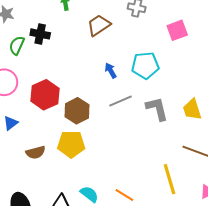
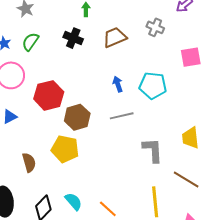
black cross: (40, 34) -> (73, 38), moved
gray L-shape: (157, 109) -> (153, 150), moved
brown semicircle: (36, 152) -> (29, 162), moved, turned -102

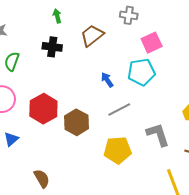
pink square: (191, 57) -> (152, 43), moved
yellow pentagon: (65, 149) -> (118, 150), moved

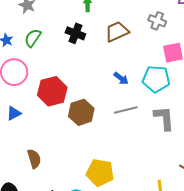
blue arrow: (107, 80) -> (121, 78), turned 147
gray L-shape: (158, 135) -> (164, 118), moved
yellow pentagon: (118, 150) -> (100, 173), moved

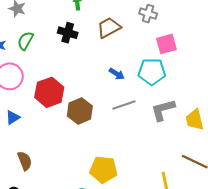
gray L-shape: (164, 118) -> (163, 110), turned -96
brown semicircle: (34, 159) -> (25, 161), moved

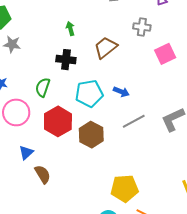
green semicircle: (25, 41) -> (43, 87), moved
cyan pentagon: (152, 72) -> (89, 93), moved
brown semicircle: (25, 161) -> (43, 174), moved

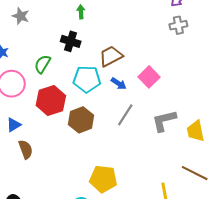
gray cross: (142, 27) -> (178, 25), moved, turned -30
brown trapezoid: (106, 48) -> (111, 56), moved
pink square: (165, 54) -> (149, 77), moved, turned -30
gray line: (134, 121) -> (125, 115), turned -40

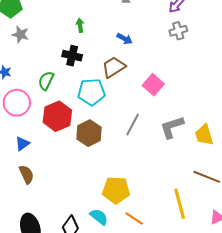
blue arrow: (119, 84) -> (125, 39), moved
brown semicircle: (26, 149) -> (26, 174), moved

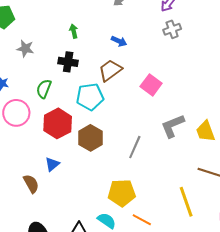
gray star: (20, 35) -> (25, 49), moved
gray line: (133, 124) -> (135, 147), moved
blue triangle: (22, 144) -> (52, 164), moved

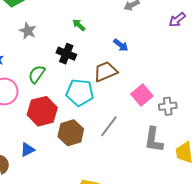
gray cross: (172, 29) -> (168, 106), moved
green arrow: (74, 31) -> (79, 25), turned -48
gray L-shape: (173, 126) -> (154, 140), turned -72
gray line: (135, 147) -> (109, 126), moved

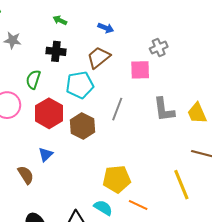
pink square: (142, 95) -> (140, 70), turned -35
gray cross: (168, 106) -> (159, 48), moved

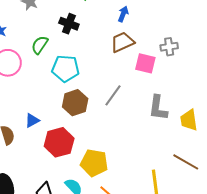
blue arrow: (106, 28) -> (123, 14), turned -105
brown trapezoid: (99, 57) -> (122, 42), moved
cyan pentagon: (80, 85) -> (65, 69), moved
red hexagon: (49, 113) -> (59, 142), moved

